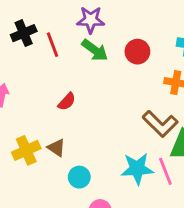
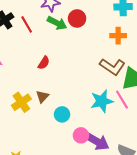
red circle: (137, 52) -> (77, 18), moved
brown triangle: (56, 148) -> (42, 97), turned 48

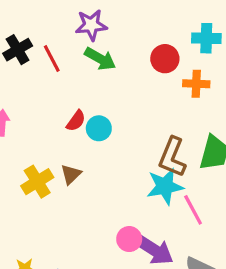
red circle: (77, 18) -> (165, 59), moved
brown L-shape: (112, 67) -> (172, 157), moved, turned 75
pink line: (122, 100) -> (193, 210), moved
cyan circle: (62, 114) -> (99, 128), moved

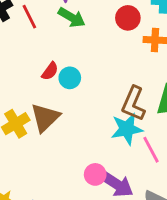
brown triangle: (71, 174) -> (45, 118), size x1.6

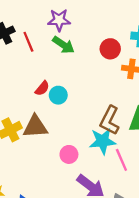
brown triangle: (45, 118) -> (35, 127), turned 36
pink circle: (95, 174) -> (69, 154), moved

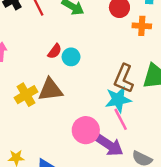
pink circle: (69, 154) -> (86, 130), moved, size x1.5
pink line: (121, 160) -> (121, 119), moved

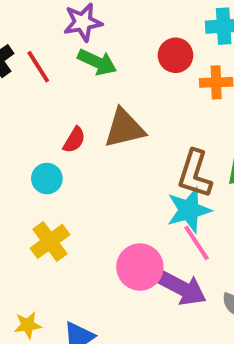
cyan circle: (71, 57) -> (47, 179), moved
brown triangle: (50, 90) -> (124, 128), moved
yellow cross: (26, 95) -> (50, 241), moved

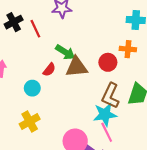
red circle: (176, 55) -> (108, 62), moved
green arrow: (97, 62) -> (65, 52), moved

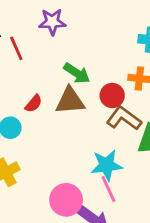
green arrow: (65, 52) -> (77, 73), moved
brown L-shape: (110, 96) -> (124, 118), moved, turned 100

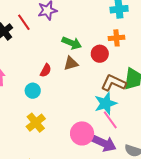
red line: (16, 48) -> (24, 22), moved
brown triangle: (70, 101) -> (71, 63), size x0.7
brown L-shape: (124, 118) -> (113, 83), moved

